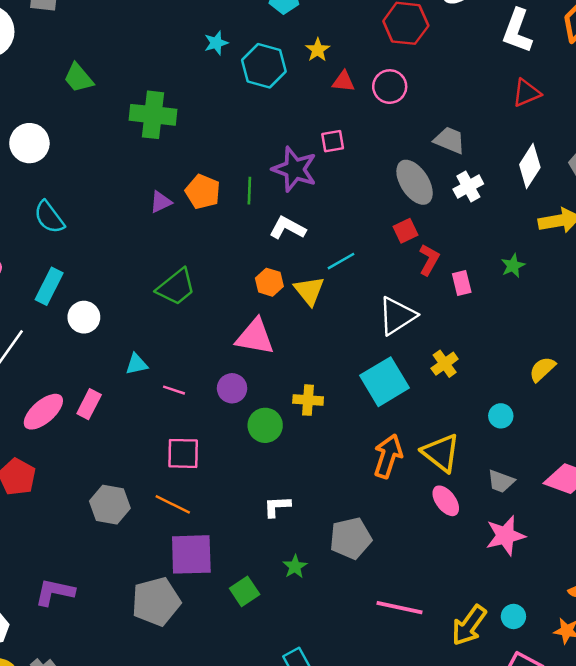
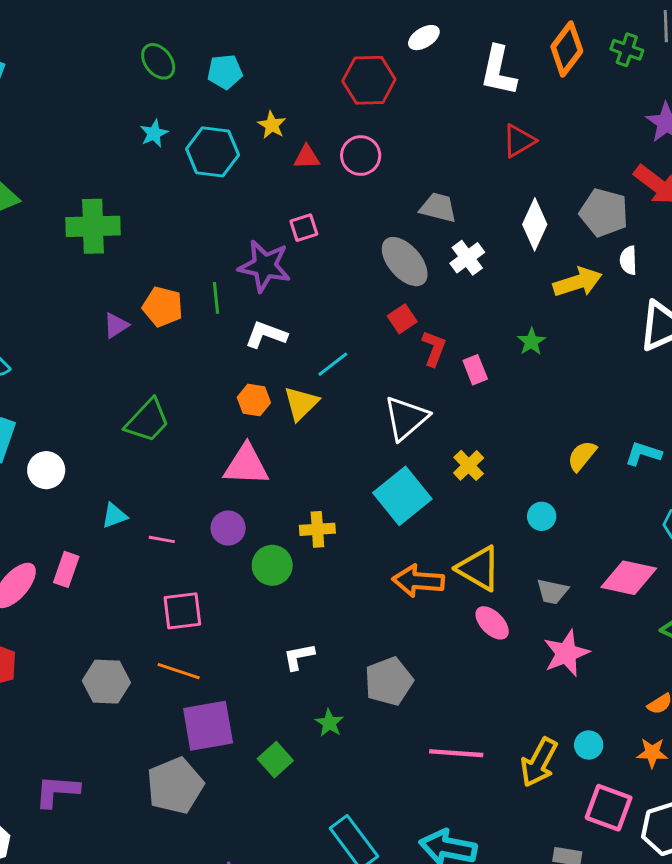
yellow triangle: (309, 291) -> (301, 403), turned 32
orange arrow: (388, 456) -> (418, 581), turned -96

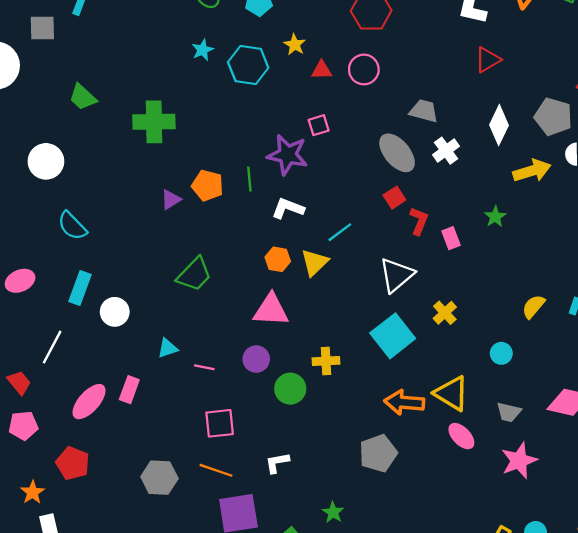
white L-shape: (299, 657) -> (277, 463), moved
gray pentagon: (389, 681) -> (378, 453), moved

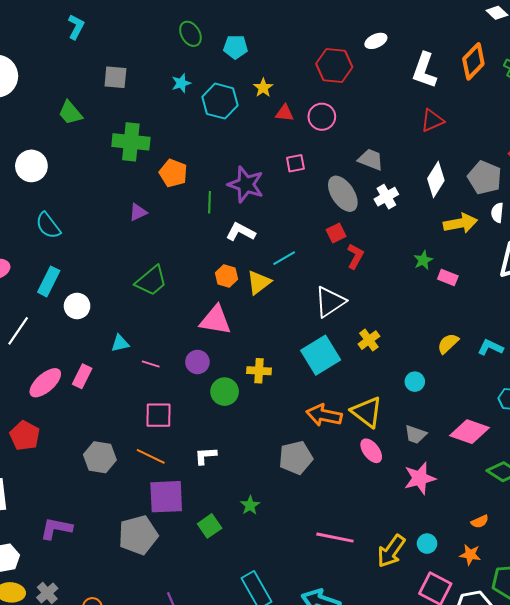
gray square: (42, 28) -> (115, 77), moved
pink square: (319, 125) -> (295, 163), moved
orange pentagon: (208, 185) -> (173, 173), moved
pink rectangle: (451, 238) -> (448, 278), moved, turned -54

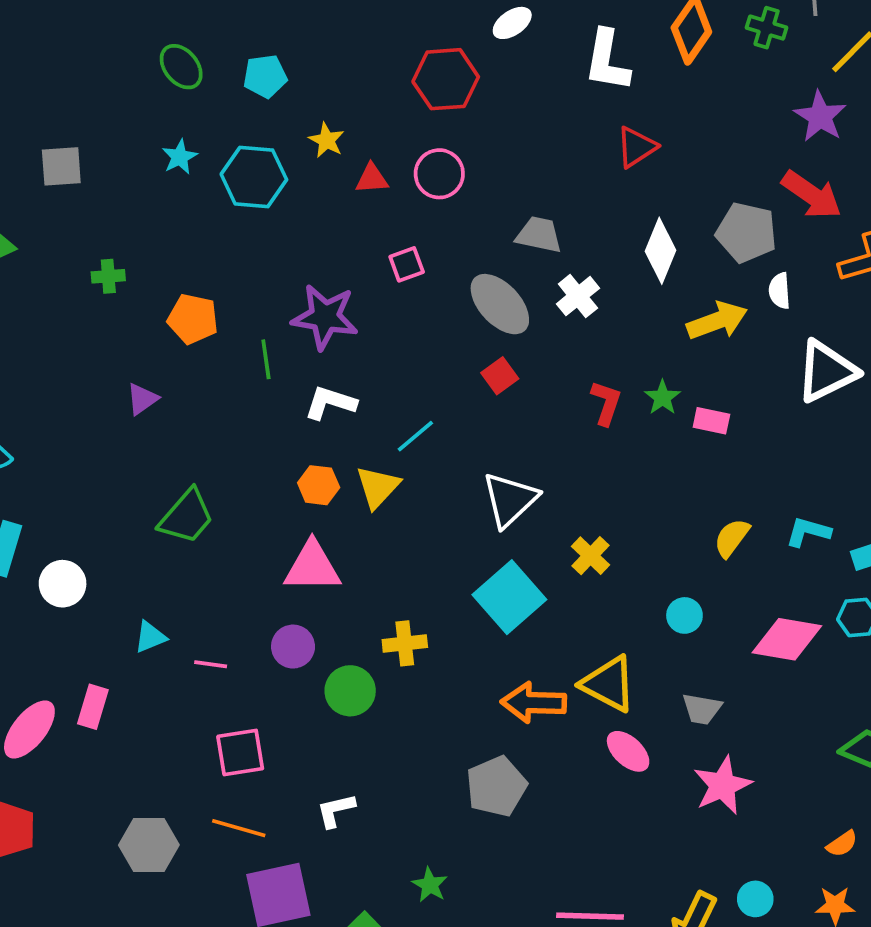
green cross: (131, 142) -> (108, 276), size x0.5
red L-shape: (355, 256) -> (606, 403), moved
pink diamond: (469, 432) -> (787, 639), moved

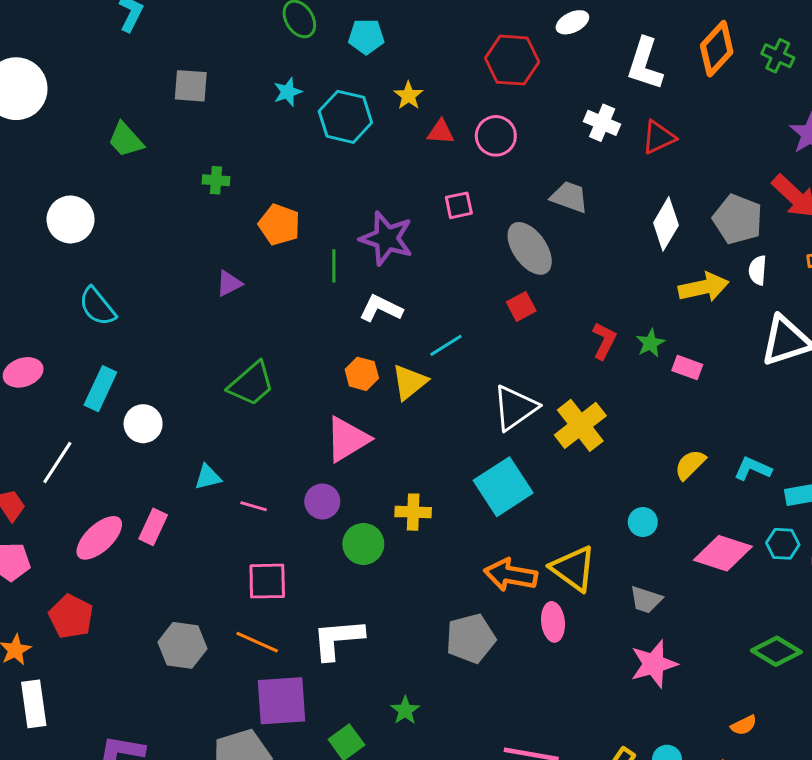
white cross: (578, 296) -> (602, 123), moved, turned -36
yellow cross: (590, 556) -> (580, 425), moved, size x1.6
pink triangle: (312, 567) -> (347, 439), turned -39
pink ellipse: (628, 751) -> (553, 622), moved, turned 33
white L-shape: (336, 810) -> (338, 639), size x1.6

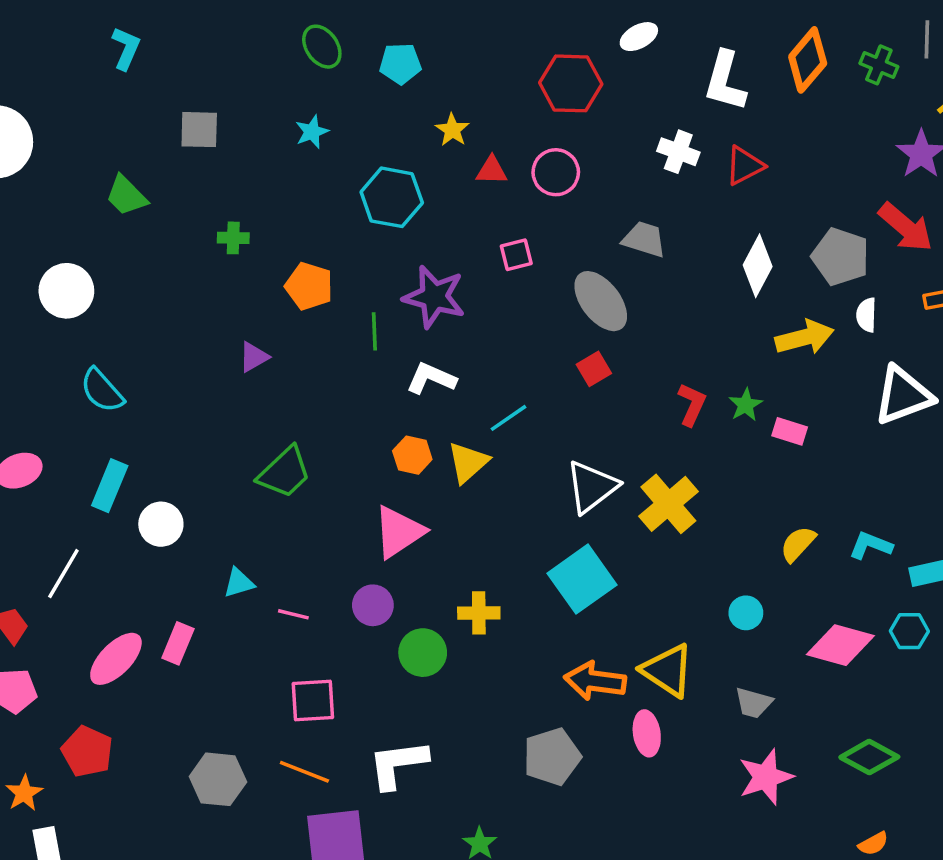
cyan hexagon: (345, 117) -> (392, 197), moved
green diamond: (776, 651) -> (869, 757), moved

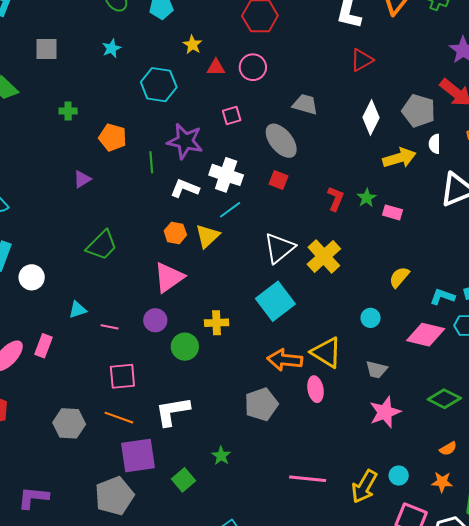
white cross: (678, 152) -> (226, 175), moved, size x1.4
red square: (594, 369) -> (278, 180), turned -36
cyan L-shape: (871, 545) -> (442, 297), moved

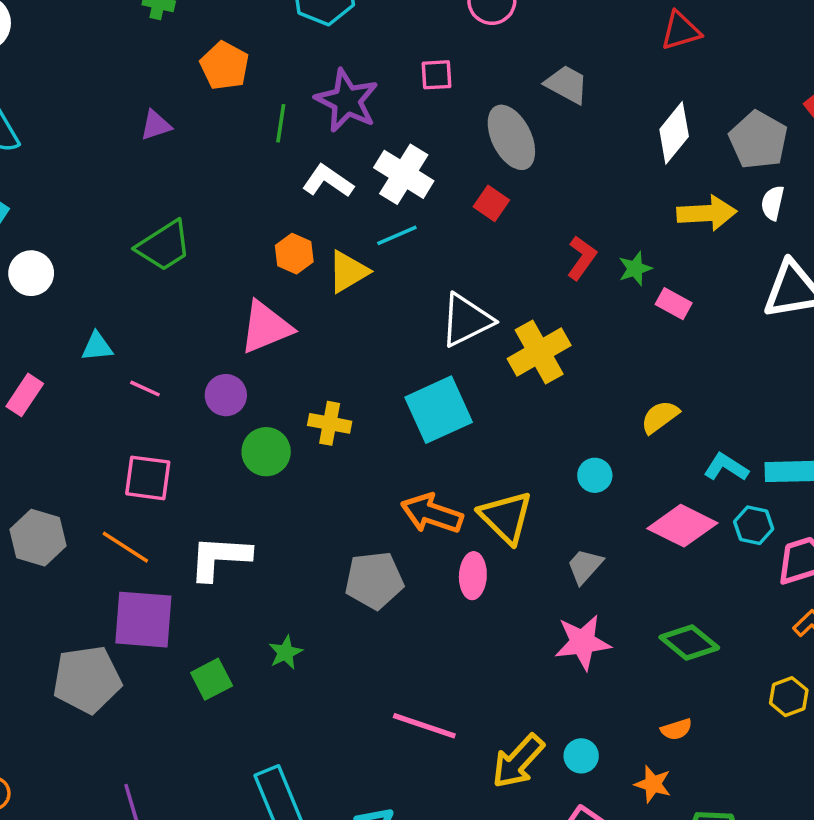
gray trapezoid: (376, 370) -> (585, 566), turned 105

